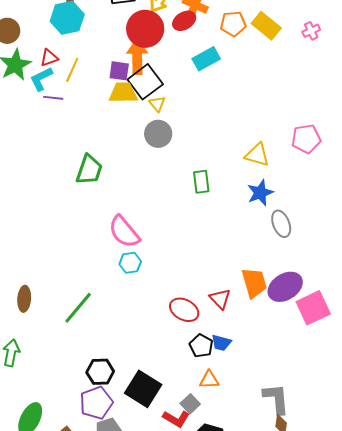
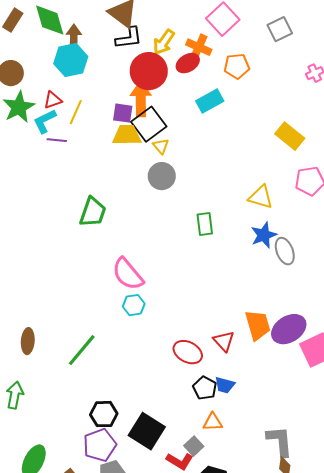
yellow rectangle: (266, 26) -> (290, 136), moved
gray ellipse: (281, 224) -> (285, 251), moved

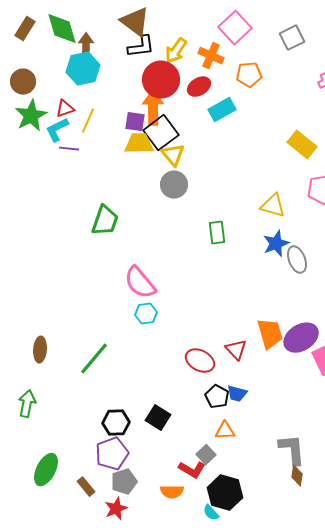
red ellipse: (188, 63) -> (199, 87), moved
yellow triangle: (161, 146) -> (173, 155), size x1.4
black square: (147, 431) -> (158, 418), moved, size x0.7

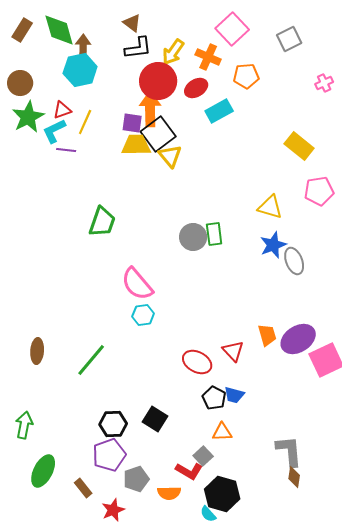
brown triangle: (135, 22) -> (132, 23), size x0.6
gray circle: (174, 185) -> (193, 237), moved
orange trapezoid: (270, 334) -> (267, 335), size x0.7
green arrow: (27, 404) -> (24, 425), moved
gray pentagon: (124, 482) -> (136, 479), moved

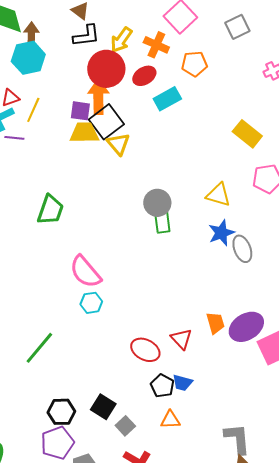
gray circle: (193, 237) -> (157, 203), moved
gray square: (203, 456) -> (125, 426), moved

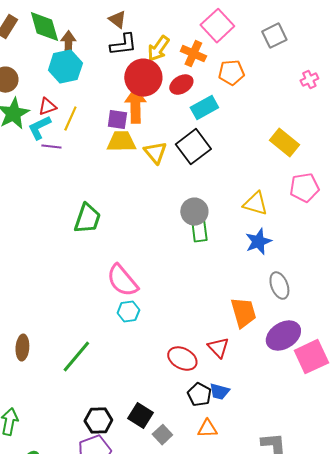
black square: (106, 122) -> (193, 147), moved
gray ellipse: (242, 249) -> (279, 286), moved
orange trapezoid: (215, 323) -> (243, 313), moved, size x1.4

